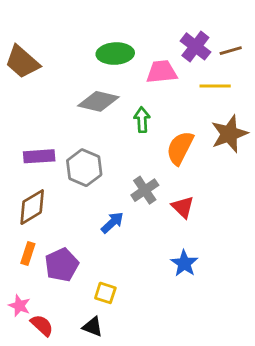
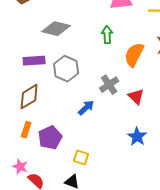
gray diamond: (98, 101) -> (56, 29), moved

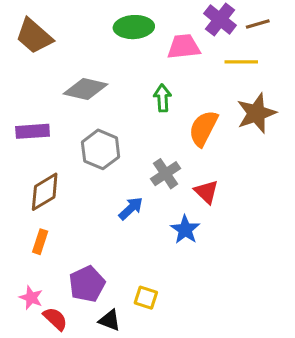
purple rectangle: (34, 61) -> (33, 131), moved
blue star: (137, 137) -> (185, 230), moved
purple pentagon: (50, 138) -> (87, 284), moved
yellow square: (81, 158) -> (146, 298), moved

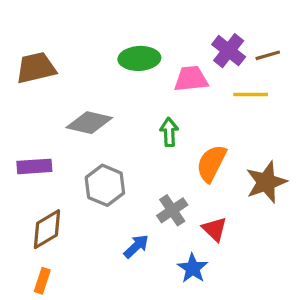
brown trapezoid: (34, 36) -> (36, 68), turned 126
brown star: (256, 113) -> (266, 182), moved

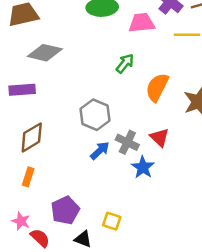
gray diamond: (89, 123) -> (45, 53), moved
green arrow: (169, 132) -> (125, 63), turned 42
gray hexagon: (105, 185) -> (95, 115), moved
gray cross: (172, 210) -> (127, 142), moved, turned -30

